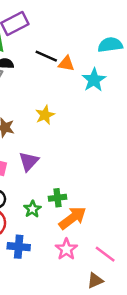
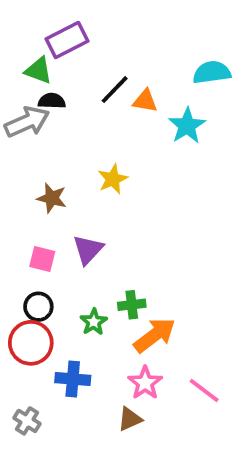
black line: (46, 56) -> (115, 90), turned -70
brown triangle: (95, 281) -> (130, 419), moved

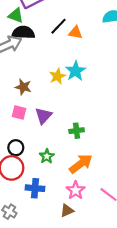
black semicircle: (52, 101) -> (23, 33), size x1.5
cyan star: (187, 126) -> (76, 71), moved
pink square: (42, 259) -> (19, 113), moved
green cross: (132, 305) -> (77, 131), moved

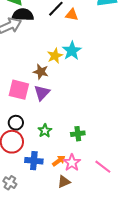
brown star: (23, 87) -> (41, 72), moved
pink square: (19, 113) -> (19, 90), size x1.5
green cross: (77, 131) -> (78, 134), moved
orange arrow: (81, 164) -> (59, 161), moved, size x0.6

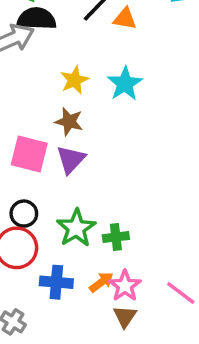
yellow star: (55, 56) -> (74, 80), moved
green star: (45, 131) -> (76, 228), size x1.5
green cross: (78, 134) -> (116, 237), moved
brown triangle: (64, 182) -> (125, 316), moved, turned -32

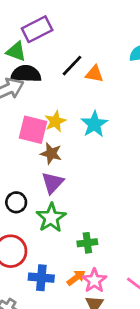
pink square: (29, 154) -> (33, 130), moved
black circle: (24, 214) -> (16, 202), moved
green star: (76, 228) -> (51, 218), moved

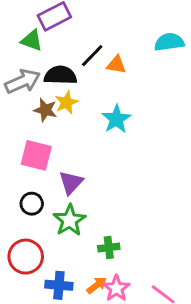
black semicircle: (26, 74) -> (60, 75), moved
yellow star: (55, 121) -> (66, 102), moved
pink square: (33, 130) -> (36, 155), moved
brown star: (51, 153) -> (45, 110), moved

